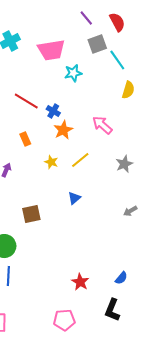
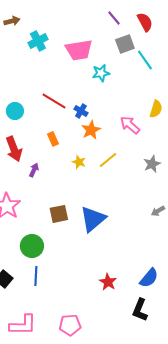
yellow semicircle: (128, 90) -> (156, 109), moved
blue triangle: (74, 198) -> (93, 219), moved, size x2.0
blue semicircle: (121, 278) -> (149, 278), size x1.5
pink pentagon: (64, 320) -> (70, 325), moved

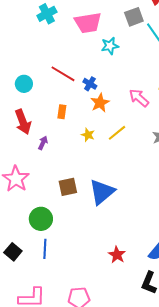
orange rectangle: (53, 139) -> (62, 112), turned 32

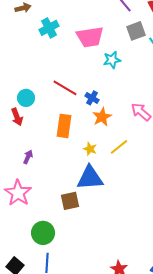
orange rectangle: (62, 112) -> (64, 126), size x1.6
red arrow: (23, 122) -> (17, 117), moved, size x0.7
purple arrow: (43, 143) -> (28, 157), moved
blue triangle: (102, 192) -> (90, 178), moved, turned 36

